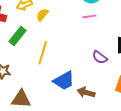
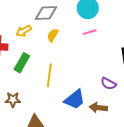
yellow semicircle: (42, 15) -> (53, 35), moved
purple semicircle: (100, 57) -> (109, 84), moved

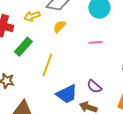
pink line: (90, 32) -> (96, 42), moved
purple semicircle: (109, 84) -> (94, 86), moved

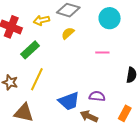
yellow line: (47, 65) -> (37, 79), moved
purple semicircle: (94, 86) -> (97, 96), turned 140

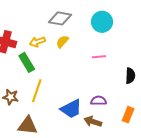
yellow arrow: (41, 20) -> (37, 42), moved
green rectangle: (30, 50) -> (27, 62), turned -72

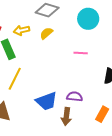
brown arrow: (93, 122) -> (66, 117), turned -108

